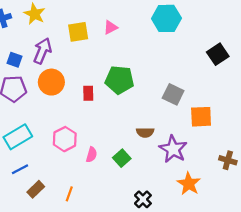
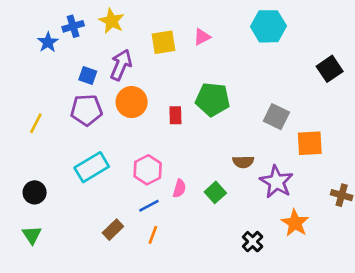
blue line: (20, 169) -> (149, 206), moved
black cross: (143, 199) -> (253, 242), moved

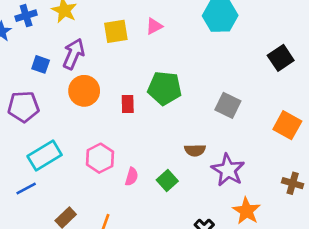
purple pentagon: (86, 110) -> (23, 107), moved
orange square: (310, 143) -> (287, 125), moved, turned 32
blue line: (149, 206) -> (26, 188), moved

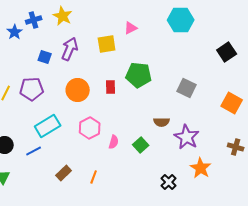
yellow square: (116, 31) -> (107, 44), moved
orange circle: (84, 91) -> (78, 90), moved

